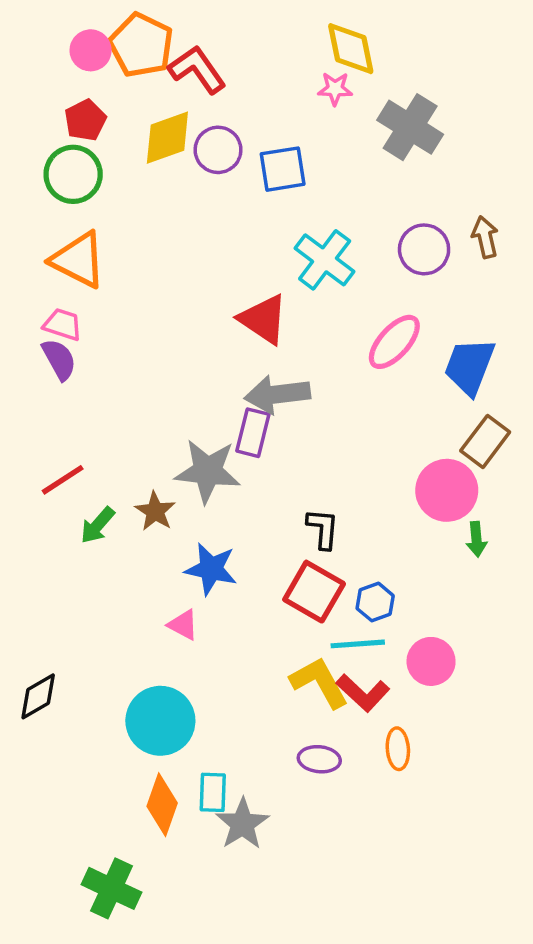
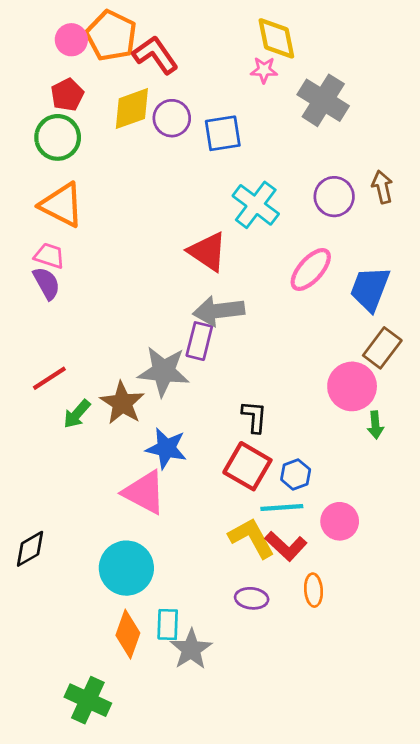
brown star: (155, 511) -> (122, 403), size x1.4
pink triangle: (183, 625) -> (144, 492), size x1.8

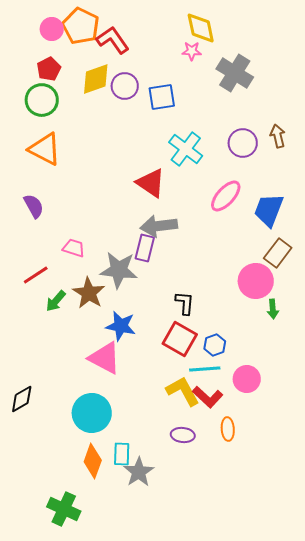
pink trapezoid: (49, 256) -> (74, 248), moved

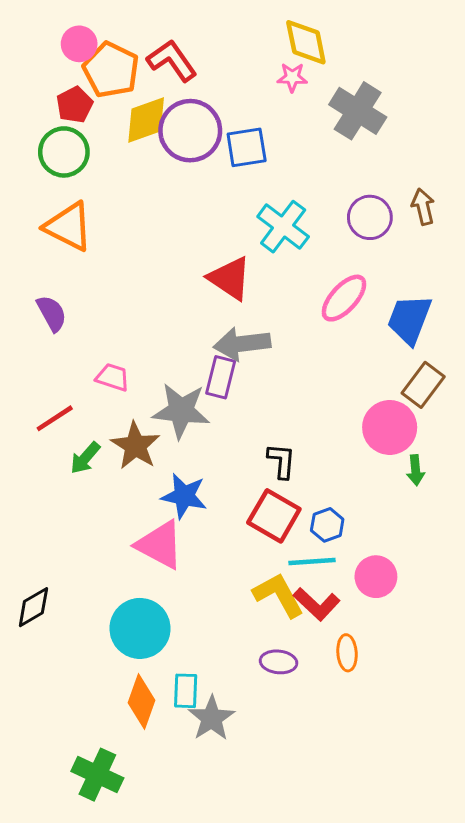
orange pentagon: (81, 26) -> (111, 70), moved
purple circle: (125, 86) -> (190, 131), size x1.5

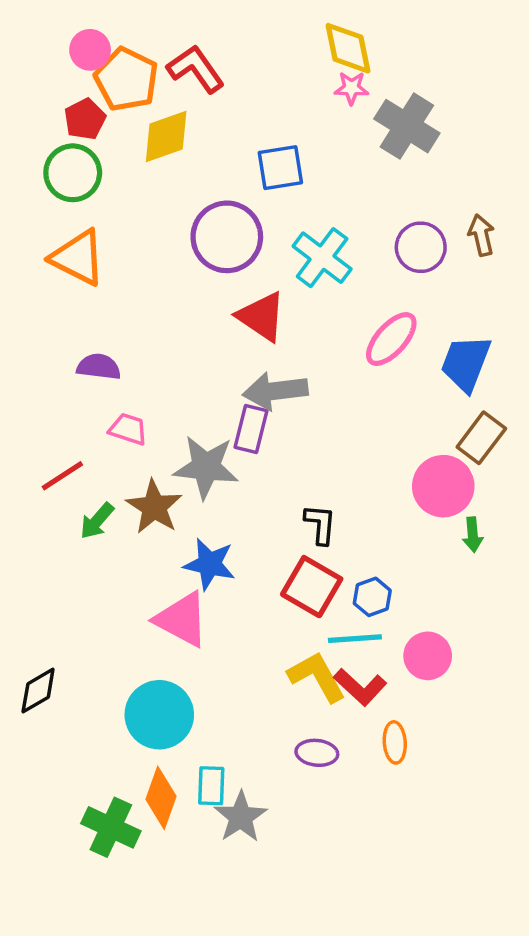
pink star: (292, 77) -> (351, 88), moved
purple circle: (190, 131) -> (227, 237), moved
purple semicircle: (52, 313) -> (99, 367), moved, turned -54
green cross: (97, 775) -> (111, 827), moved

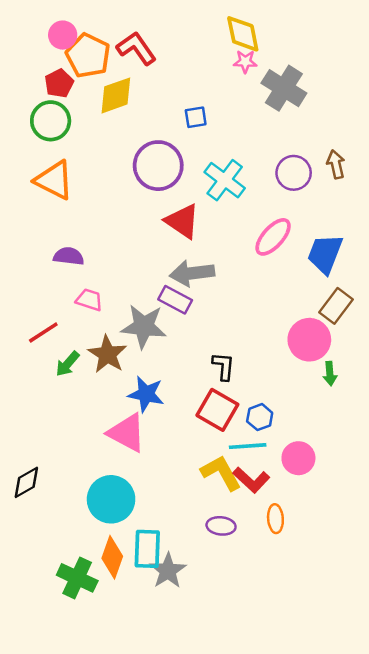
blue square: (280, 168) -> (196, 117), size x0.7
purple rectangle: (251, 429) -> (175, 300), turned -76
cyan rectangle: (211, 786) -> (147, 549), size x1.4

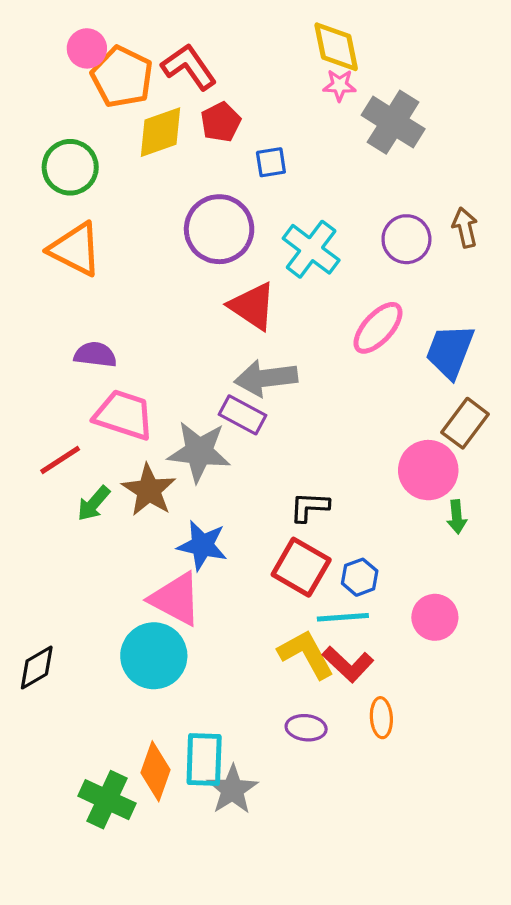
red pentagon: (59, 83) -> (221, 122), moved
pink trapezoid: (89, 300) -> (124, 415), size x1.6
black L-shape: (223, 366) -> (309, 507), turned -92
pink circle: (298, 458) -> (435, 617), moved
cyan circle: (111, 499) -> (154, 656), moved

